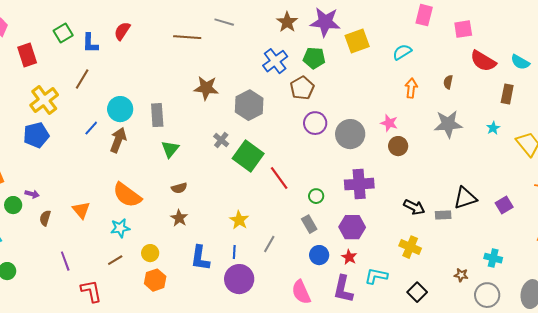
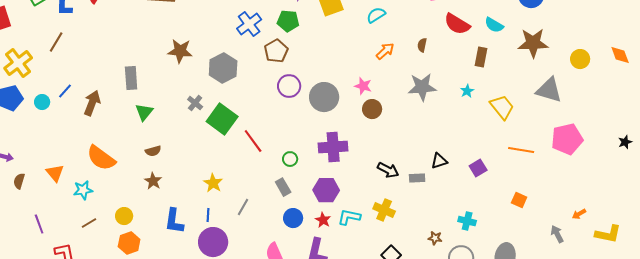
orange arrow: (411, 88) -> (385, 51), turned 42
cyan circle: (120, 109) -> (42, 102), moved, size x0.6
black triangle: (465, 198) -> (439, 161), size x0.7
cyan star: (120, 228) -> (83, 190), moved
cyan L-shape: (376, 276) -> (349, 217), moved

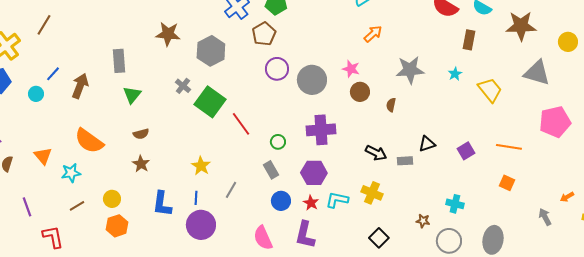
brown semicircle: (422, 45) -> (391, 105), moved
cyan circle: (42, 102) -> (36, 94), moved
orange line: (521, 150) -> (509, 147), moved

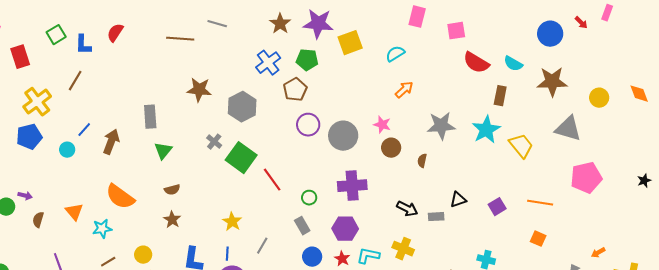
cyan star: (455, 74) -> (486, 130), size x2.0

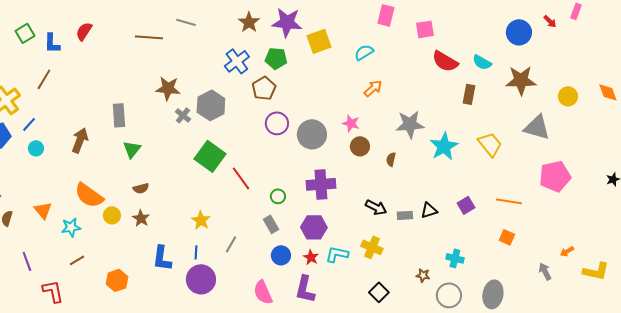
blue line: (84, 130) -> (29, 124), moved
cyan star: (486, 130) -> (444, 146), moved
gray cross: (214, 142) -> (183, 115), moved
black triangle: (458, 200) -> (429, 210), moved
yellow circle: (143, 255) -> (112, 215), moved

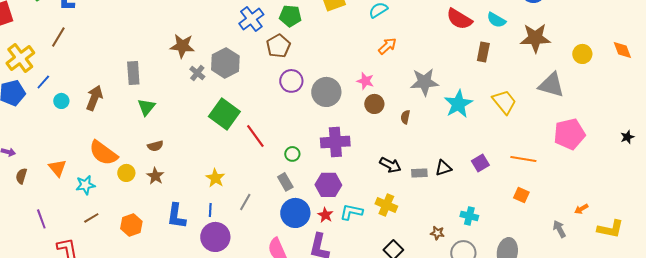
cyan circle: (36, 148) -> (61, 101), moved
blue circle: (281, 255) -> (295, 213), size x1.5
orange hexagon: (117, 280) -> (131, 225), moved

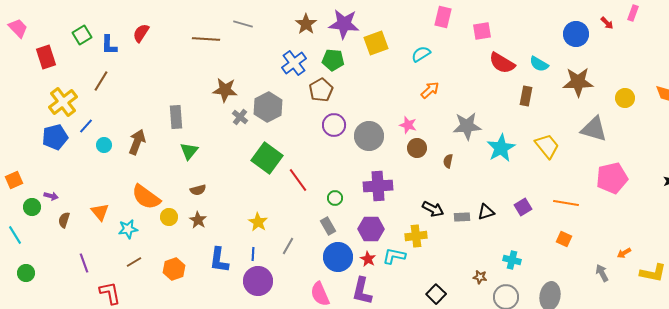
yellow cross: (386, 205) -> (416, 236), moved, turned -30

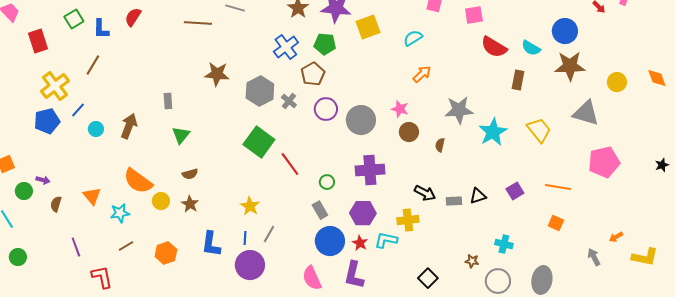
blue circle: (576, 34) -> (565, 31), moved
gray rectangle: (176, 117) -> (168, 101), size x0.7
gray cross: (240, 117) -> (289, 101), moved
gray line: (288, 246) -> (269, 234), moved

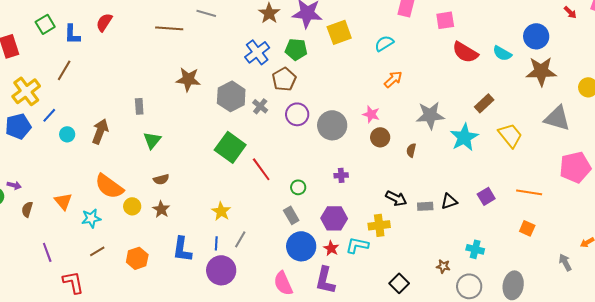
brown rectangle: (518, 80) -> (484, 103), moved, turned 36
purple cross: (370, 170) -> (341, 175), size x0.5

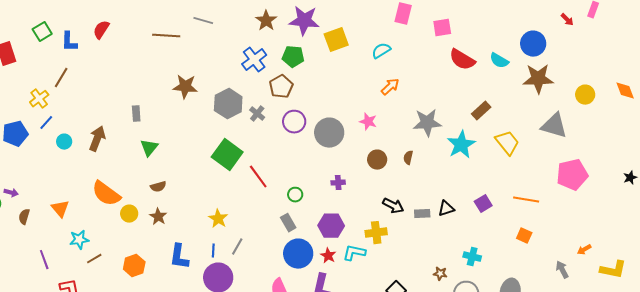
yellow cross: (26, 91) -> (39, 99), moved, size x0.7
brown circle: (380, 137) -> (377, 160), moved
cyan star: (91, 218) -> (79, 240), moved

